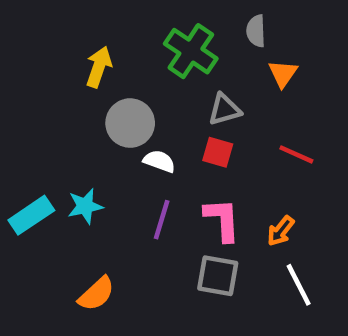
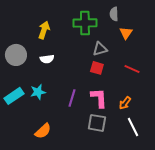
green cross: (191, 51) -> (85, 23), turned -35
gray circle: (130, 123) -> (16, 55), moved
white semicircle: (159, 161) -> (47, 59), moved, turned 152

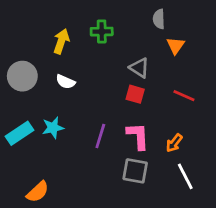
green cross: (85, 23) -> (102, 32), moved, size x0.7
gray triangle: (100, 49) -> (139, 68), turned 49
white semicircle: (47, 59) -> (65, 82), turned 32
orange semicircle: (43, 131) -> (38, 192), moved

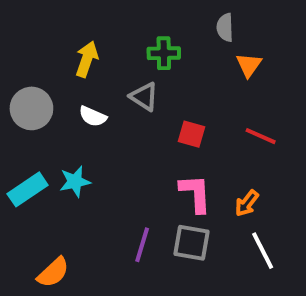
green cross: (102, 32) -> (164, 53), moved
gray triangle: (139, 68) -> (144, 97), moved
purple line: (100, 136) -> (142, 245), moved

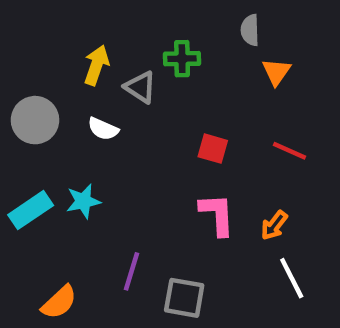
gray triangle: (144, 97) -> (140, 87), moved
gray square: (191, 243) -> (184, 298), moved
purple line: (142, 245) -> (132, 271), moved

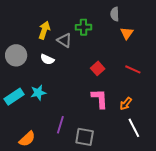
red square: (213, 149) -> (98, 68), turned 32

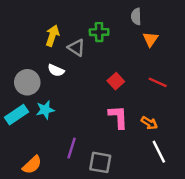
gray circle: (16, 55) -> (27, 82), moved
orange arrow: (126, 104) -> (149, 123), turned -96

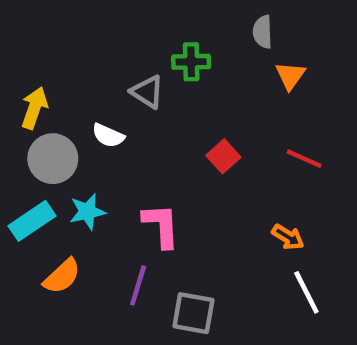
yellow arrow: (52, 36) -> (34, 108), moved
pink L-shape: (118, 117) -> (161, 225), moved
orange semicircle: (32, 165) -> (62, 276), moved

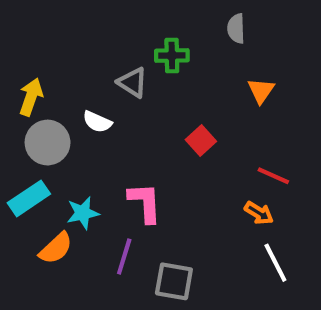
orange triangle: (290, 76) -> (261, 91), moved
red line: (304, 159) -> (273, 176), moved
cyan star: (87, 212) -> (83, 213), moved

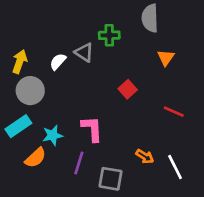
gray semicircle: (236, 29) -> (150, 18), size x1.5
white semicircle: (97, 122) -> (58, 62), moved, turned 108
orange arrow: (259, 213) -> (145, 156), moved

